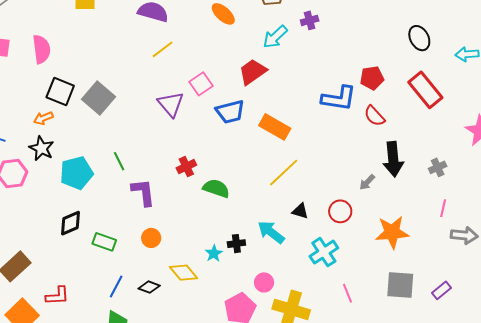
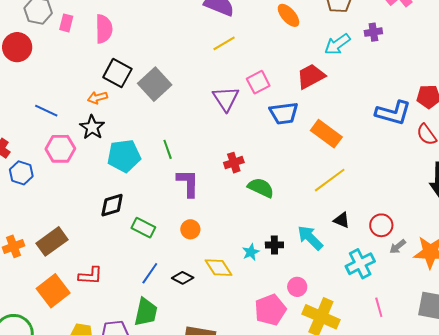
gray arrow: (367, 182) -> (398, 247), moved

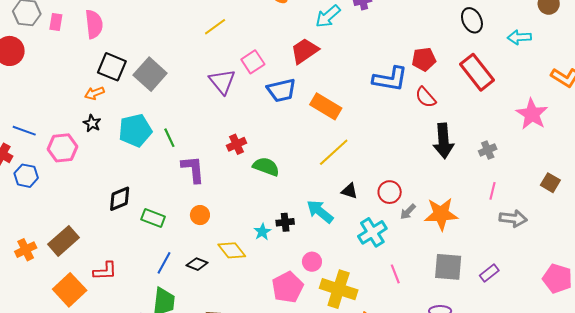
blue line: (46, 111) -> (24, 131), moved
black star: (92, 127) -> (92, 123), size x0.7
cyan pentagon: (124, 156) -> (135, 130), moved

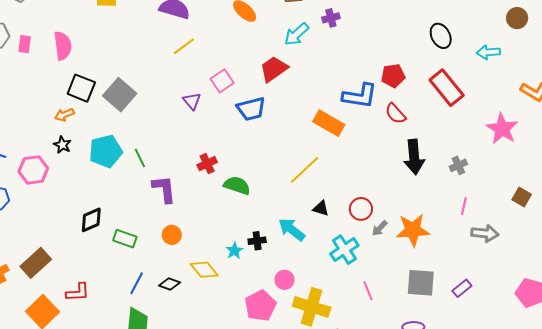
purple triangle: (222, 82) -> (192, 101), size x0.7
orange rectangle: (326, 106) -> (329, 123), moved

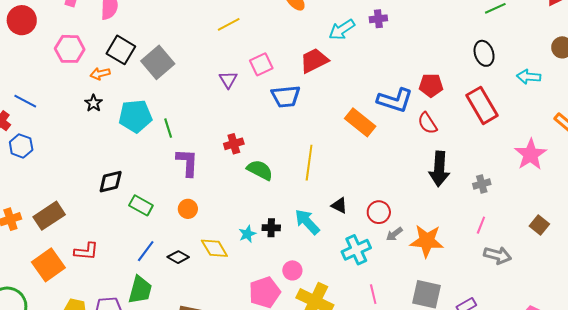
pink hexagon: (33, 170) -> (70, 49), moved
yellow line: (304, 170) -> (309, 163), moved, turned -48

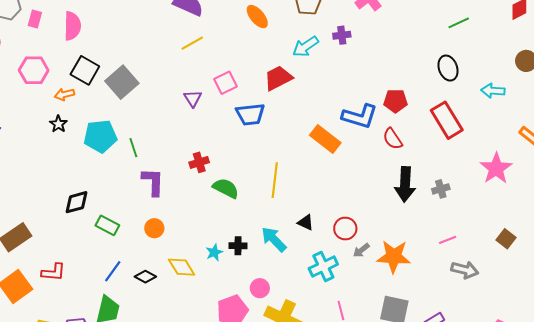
gray cross: (482, 184) -> (441, 189), moved
pink line: (481, 225) -> (448, 240), turned 48

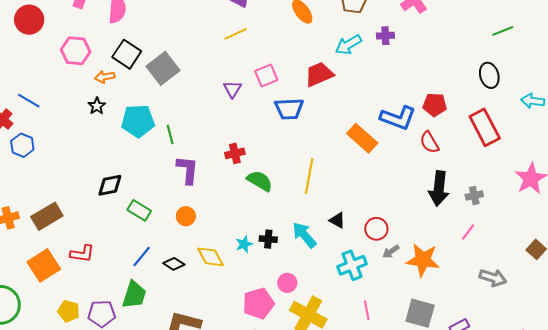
pink line: (448, 240) -> (468, 232), moved, turned -36

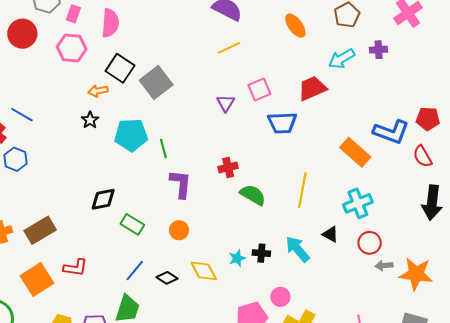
pink hexagon: (76, 51) -> (72, 48), moved
gray arrow: (391, 252) -> (384, 266), turned 30
cyan cross: (352, 265) -> (358, 203), moved

